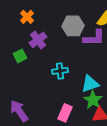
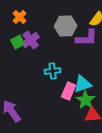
green square: (20, 56) -> (18, 42), moved
pink rectangle: (65, 113) -> (69, 91), moved

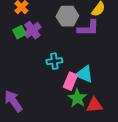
cyan triangle: (83, 84) -> (84, 74), turned 42
green star: (86, 100) -> (77, 98), moved

